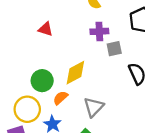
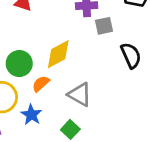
gray triangle: (94, 107) -> (80, 94), turned -45

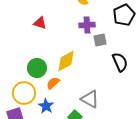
gray triangle: (80, 94) -> (90, 99), moved

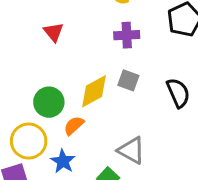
red triangle: (40, 23) -> (54, 32), turned 32
gray square: (100, 40) -> (128, 80), moved, turned 32

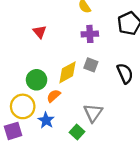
gray triangle: (131, 150) -> (93, 113), turned 36

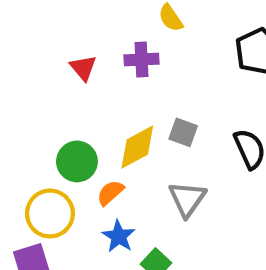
purple cross: (90, 34) -> (141, 60), moved
gray triangle: (93, 113) -> (187, 199), moved
blue star: (46, 120) -> (119, 236), moved

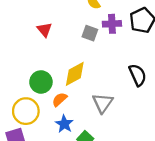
purple cross: (141, 60) -> (112, 24), moved
gray square: (183, 132) -> (90, 33), moved

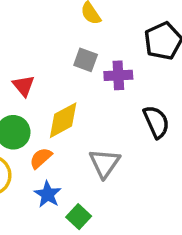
purple cross: (112, 24) -> (118, 75), moved
red triangle: (44, 30) -> (24, 86), moved

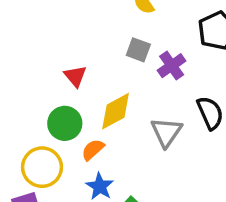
purple cross: (118, 75) -> (172, 66), turned -32
gray triangle: (105, 163) -> (166, 132), moved

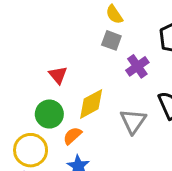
gray square: (138, 50) -> (111, 40), moved

